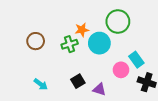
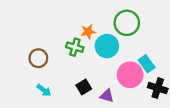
brown circle: (36, 41) -> (38, 58), moved
green cross: (70, 44) -> (75, 47), turned 35
pink circle: (121, 70) -> (130, 75), size x1.5

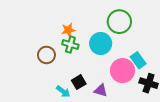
orange star: (88, 32) -> (68, 30), moved
brown circle: (38, 58) -> (46, 55), moved
cyan arrow: (44, 90) -> (63, 91), moved

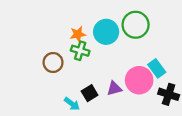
cyan circle: (101, 44) -> (106, 32), moved
purple triangle: (101, 90) -> (114, 88), moved, turned -32

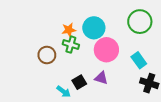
green circle: (136, 25) -> (140, 22), moved
pink circle: (139, 80) -> (106, 50), moved
purple triangle: (114, 88) -> (101, 78), turned 32

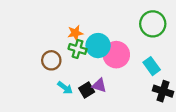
cyan circle: (94, 28) -> (98, 46), moved
purple triangle: (101, 78) -> (99, 85), moved
cyan arrow: (64, 92) -> (65, 88), moved

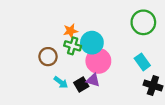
pink circle: (116, 55) -> (98, 61), moved

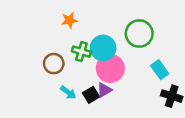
green circle: (143, 22) -> (139, 33), moved
orange star: (71, 31) -> (69, 20), moved
purple triangle: (93, 80) -> (104, 90), turned -48

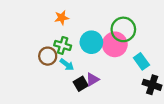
green cross: (81, 52) -> (63, 45), moved
pink circle: (110, 68) -> (115, 44), moved
cyan arrow: (68, 92) -> (67, 65), moved

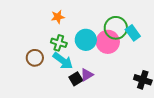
brown circle: (48, 56) -> (35, 58), moved
cyan rectangle: (141, 61) -> (133, 33), moved
cyan arrow: (67, 65) -> (63, 61), size x1.5

